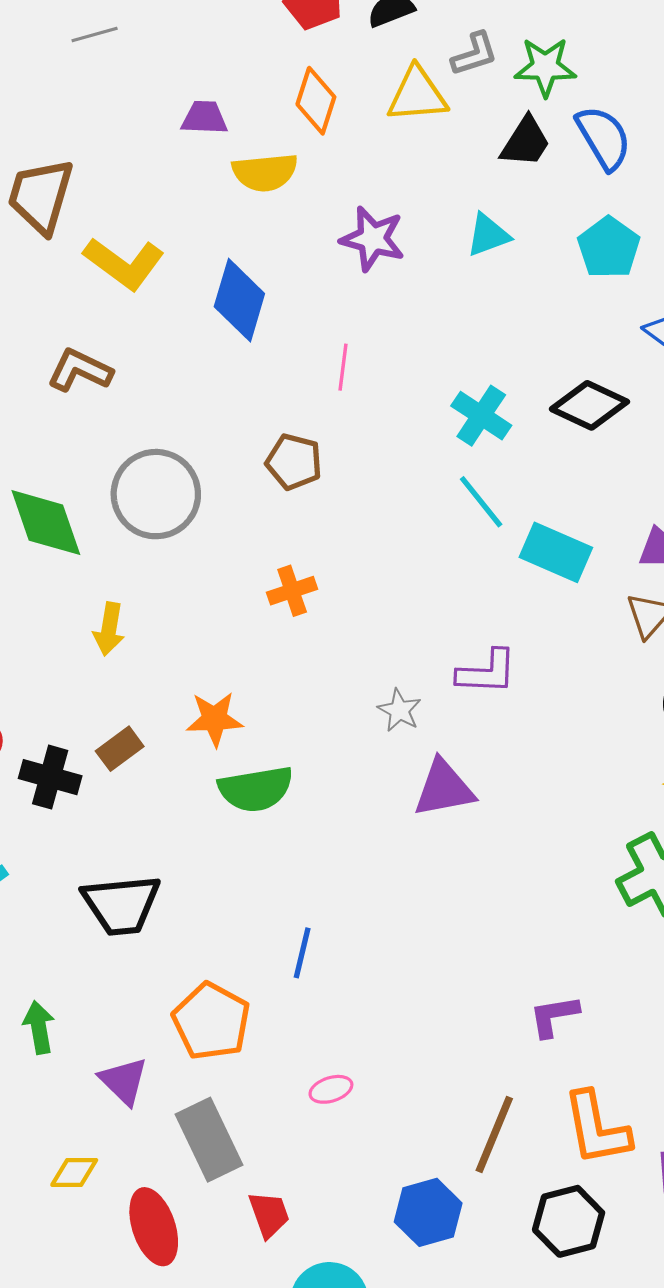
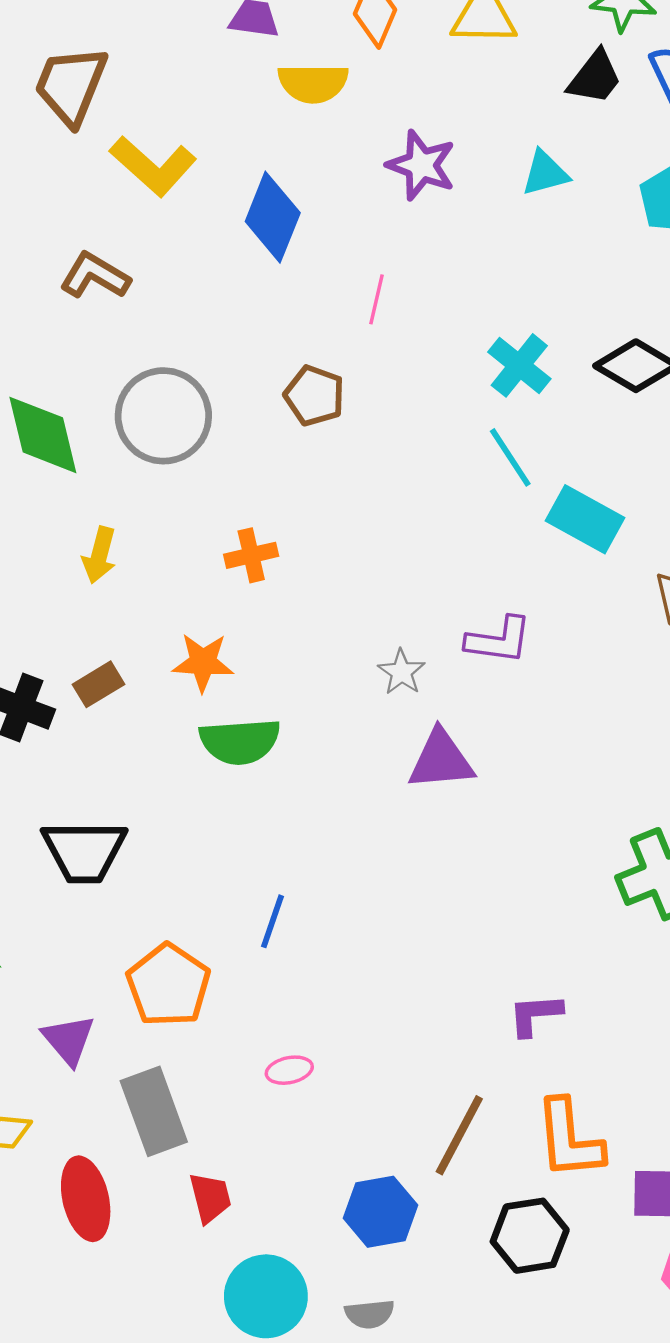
orange cross: (292, 591) -> (251, 555), moved

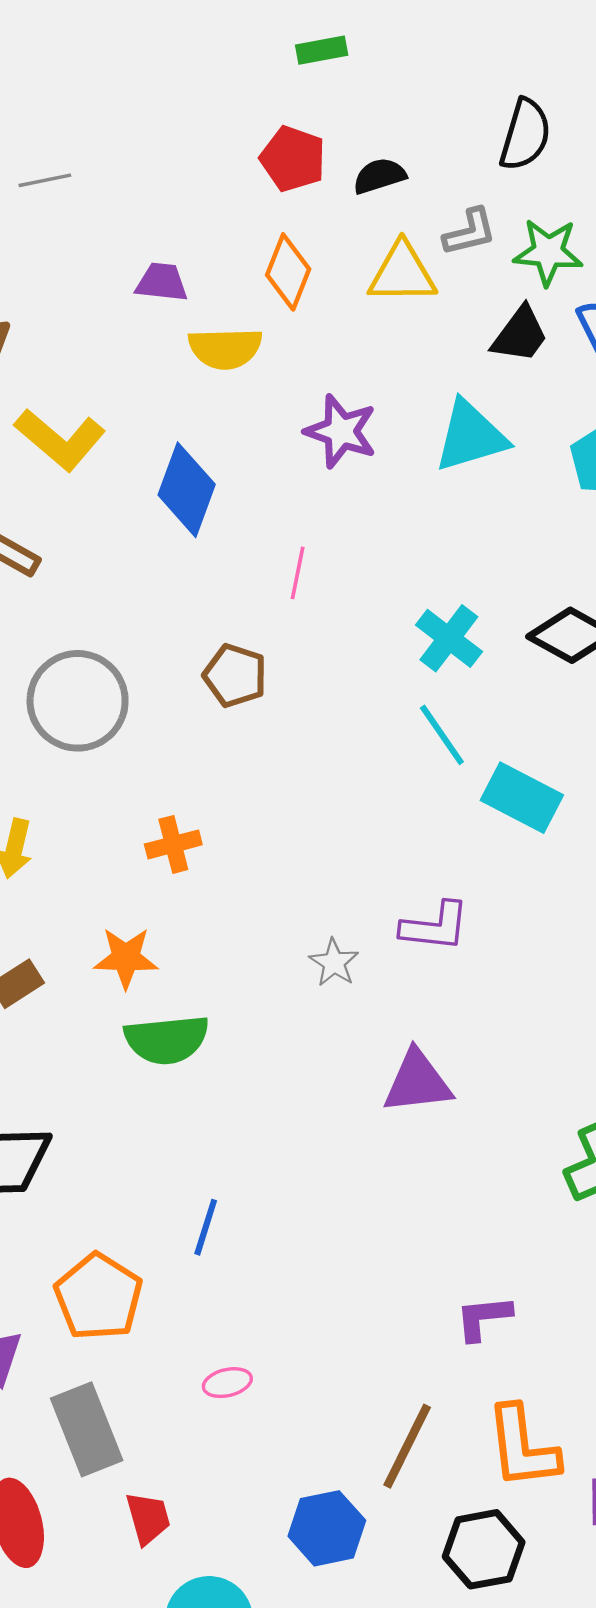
cyan triangle: (545, 173) -> (471, 436), size x1.5
purple triangle: (441, 760) -> (417, 1082), moved

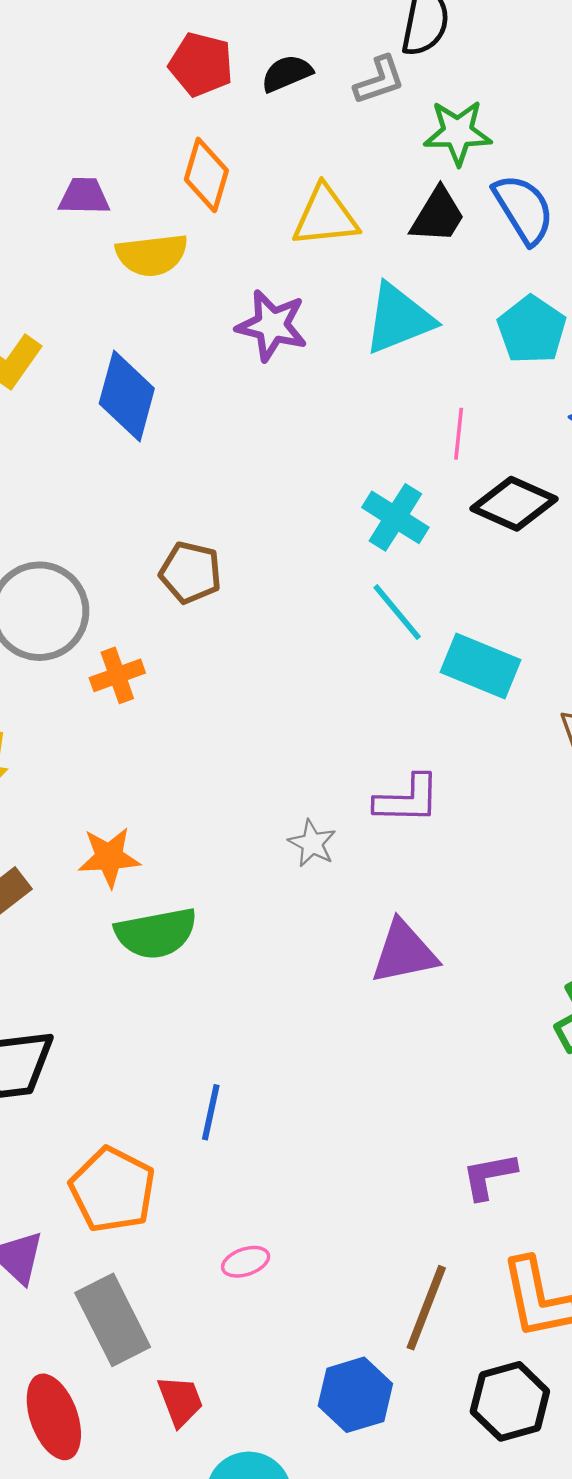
gray L-shape: (470, 232) -> (379, 80), moved
yellow triangle: (402, 273) -> (325, 216), moved
pink line: (298, 573) -> (459, 434), moved
orange cross: (173, 844) -> (117, 675), moved

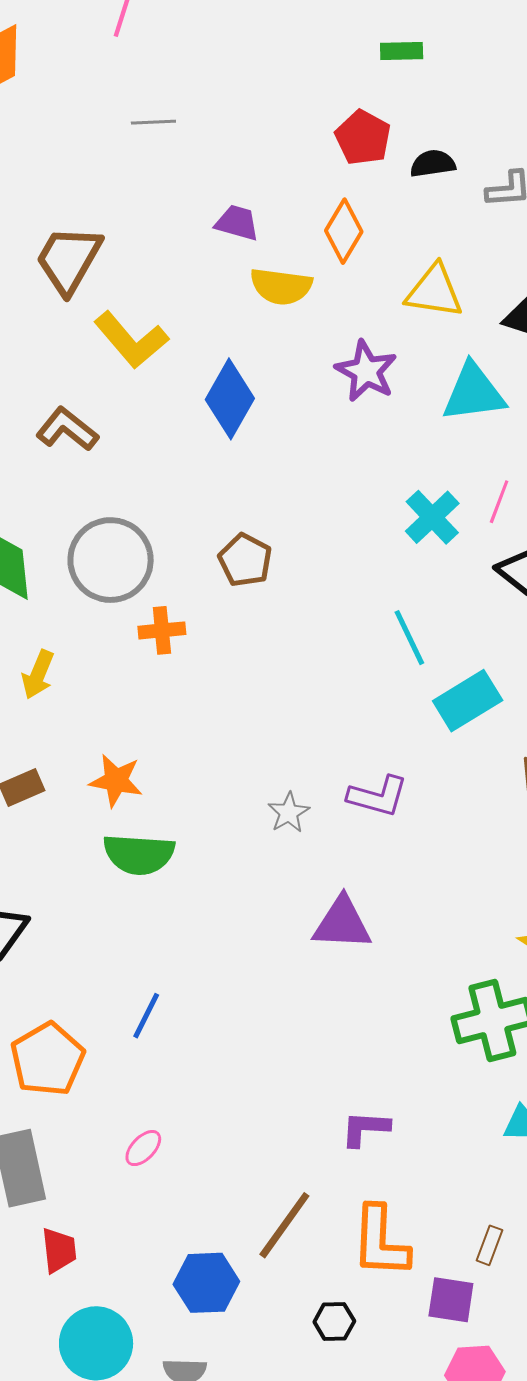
cyan cross: (395, 517) -> (432, 517), moved
cyan rectangle: (481, 666) -> (468, 701), turned -68
pink ellipse: (246, 1262) -> (143, 1148), turned -42
black hexagon: (510, 1401) -> (334, 1321), size x0.6

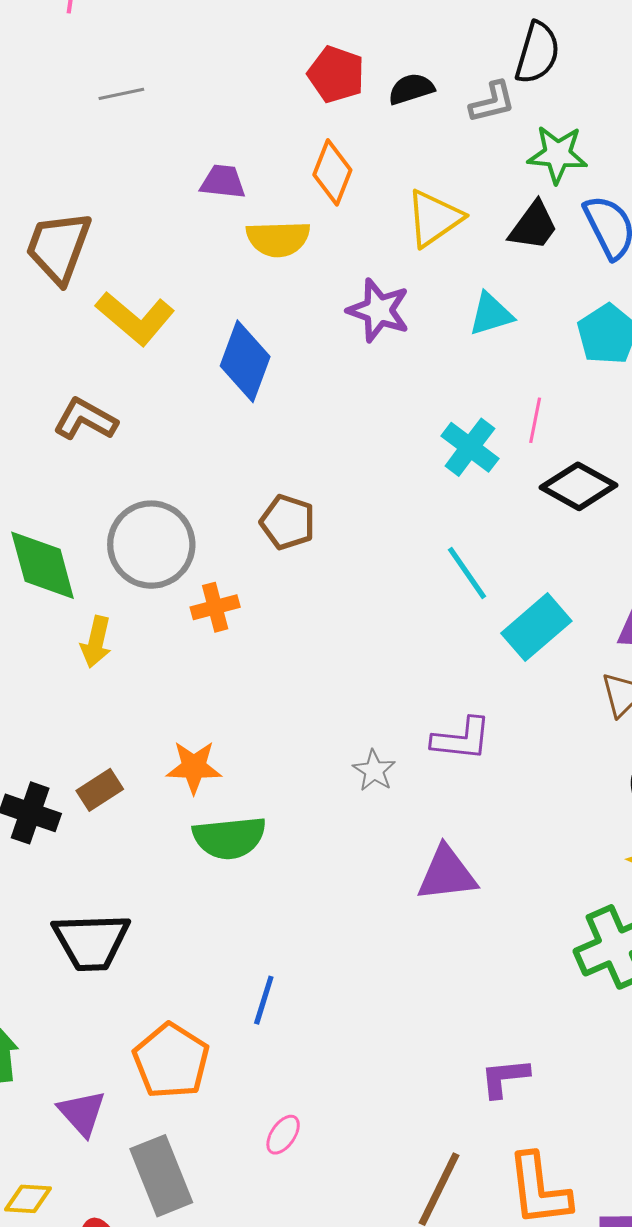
yellow triangle: (434, 291) -> (434, 218), turned -34
cyan triangle: (474, 393) -> (491, 314), size x0.7
yellow arrow: (38, 674) -> (96, 642), moved

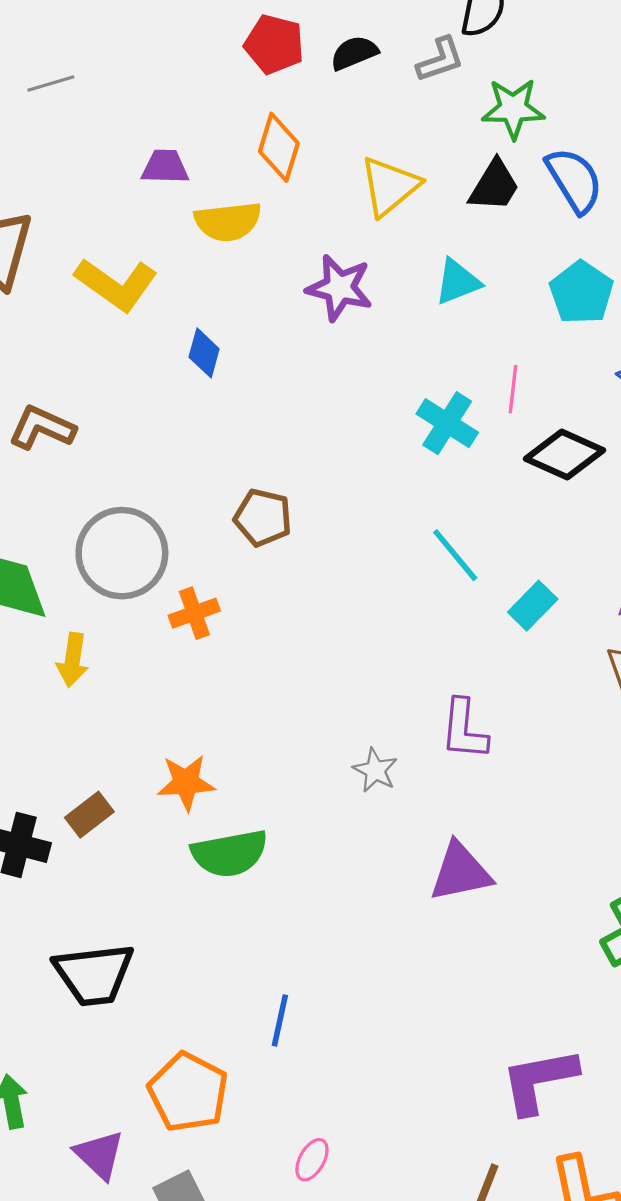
yellow L-shape: (135, 318) -> (116, 284), moved
blue diamond: (245, 361) -> (204, 353), size x0.6
cyan rectangle: (536, 627) -> (533, 606), size x0.7
purple L-shape: (462, 739) -> (464, 730), turned 94
purple L-shape: (505, 1078) -> (539, 1081), size x1.5

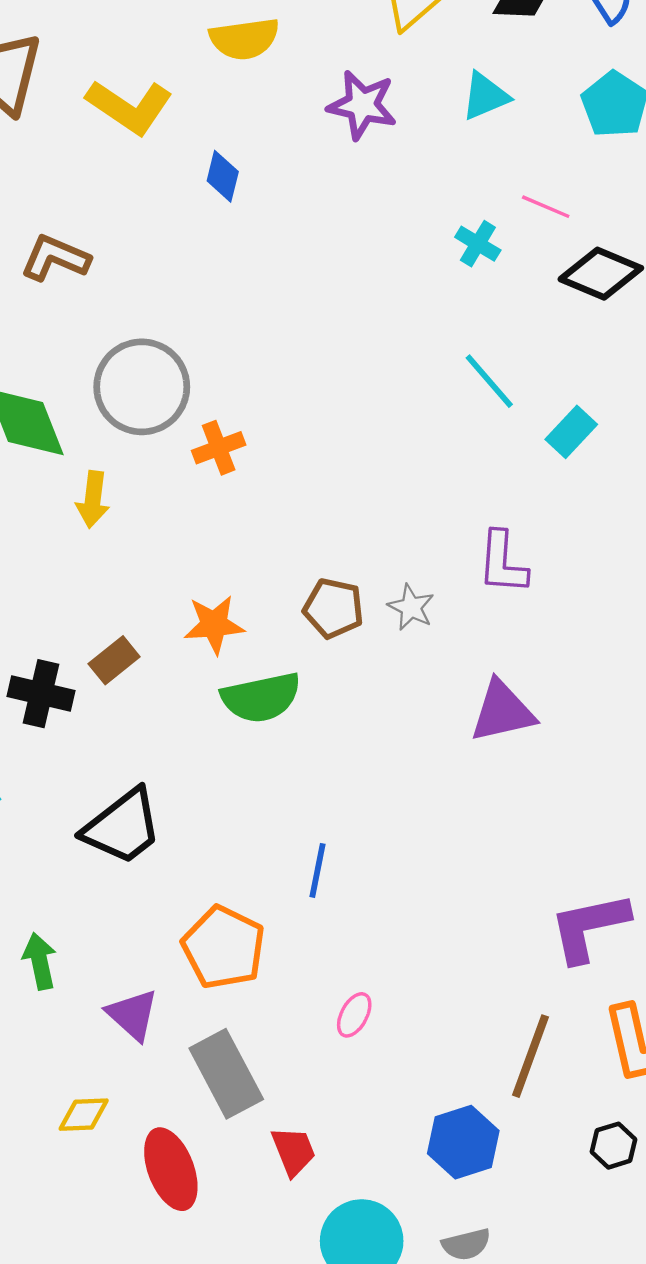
pink line: (513, 389) -> (546, 207), turned -72
cyan cross: (447, 423) -> (478, 244), size x0.7
brown pentagon: (263, 518) -> (333, 608), moved
black trapezoid: (94, 974) -> (123, 827), turned -30

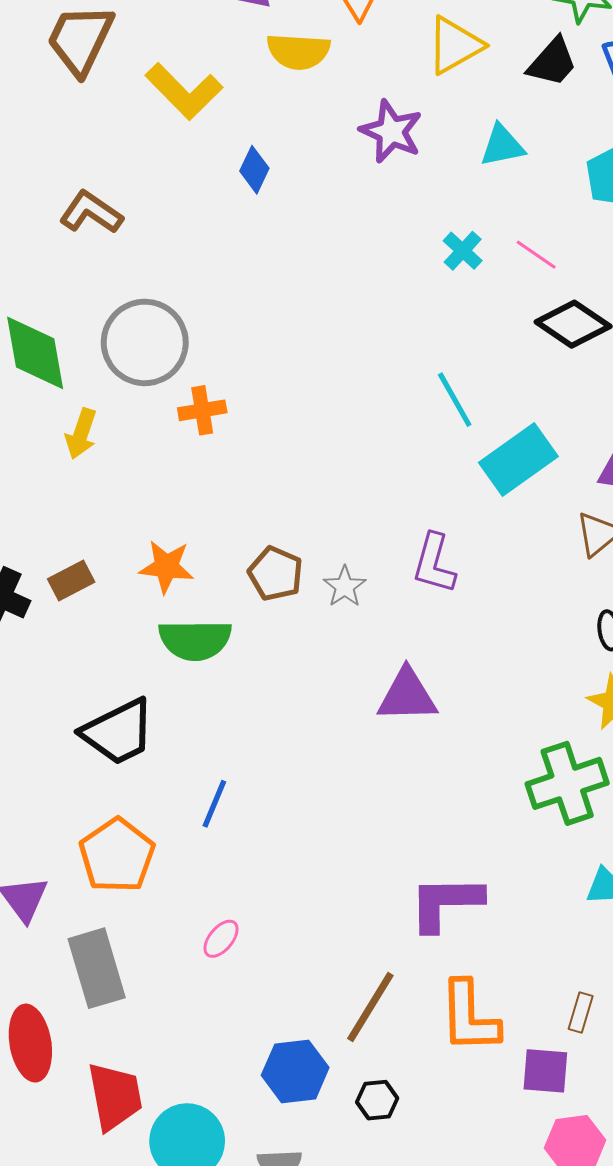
cyan cross: (478, 244) -> (463, 251), moved
cyan rectangle: (571, 432) -> (518, 459), size x1.6
black trapezoid: (123, 827) -> (118, 732), moved
black hexagon: (614, 1146) -> (377, 1100), moved
red trapezoid: (293, 1151) -> (115, 1096), moved, size x1.5

